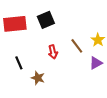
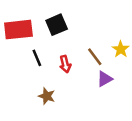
black line: (19, 63) -> (37, 58), moved
purple triangle: (96, 63) -> (105, 79), moved

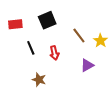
red rectangle: (18, 30) -> (15, 24), size x0.6
brown line: (95, 57) -> (79, 36), moved

